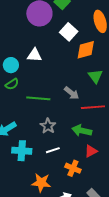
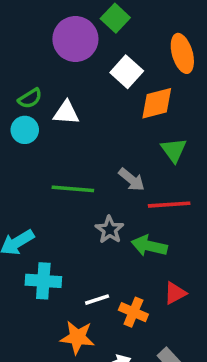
green semicircle: (12, 84) -> (30, 98), moved
gray star: (48, 126) -> (110, 230), moved
white line: (53, 150) -> (97, 300), moved
red triangle: (91, 151) -> (175, 293), moved

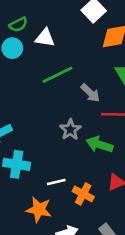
green line: (73, 189) -> (58, 75), moved, turned -36

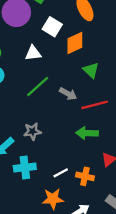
white triangle: (45, 38) -> (33, 53), moved
gray star: (70, 130) -> (32, 131), moved, turned -30

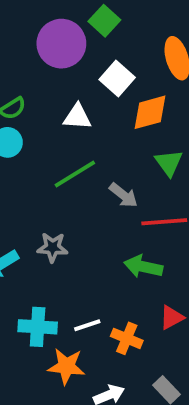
cyan cross: (25, 168) -> (38, 327), moved

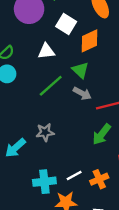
green triangle: (169, 163) -> (80, 70), moved
green arrow: (143, 267) -> (102, 134), turned -55
orange cross: (127, 338) -> (99, 179), turned -36

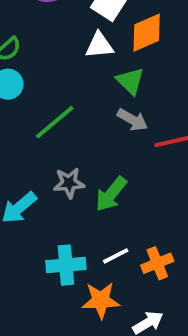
white triangle: (46, 51) -> (99, 45), moved
green line: (51, 86) -> (55, 122), moved
green arrow: (102, 134) -> (111, 194), moved

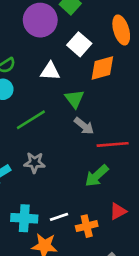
white triangle: (99, 45) -> (50, 71), moved
green triangle: (130, 81) -> (74, 99), moved
green arrow: (111, 194) -> (97, 176), moved

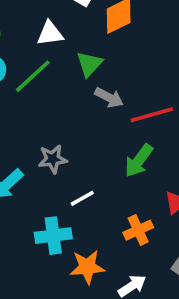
green triangle: (74, 99) -> (89, 64), turned 30
green line: (31, 120) -> (33, 76), moved
white line: (59, 217) -> (82, 198), moved

